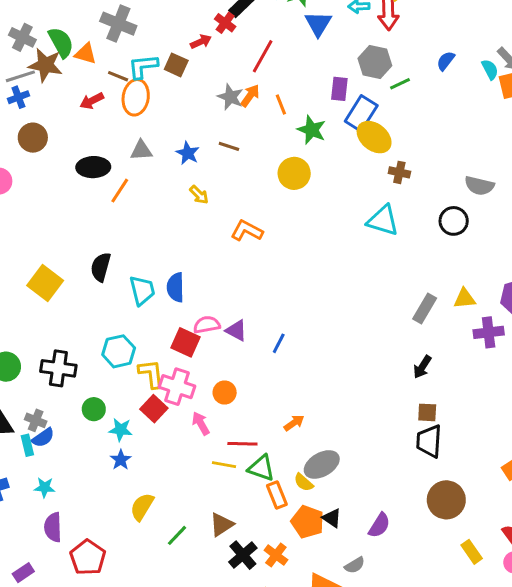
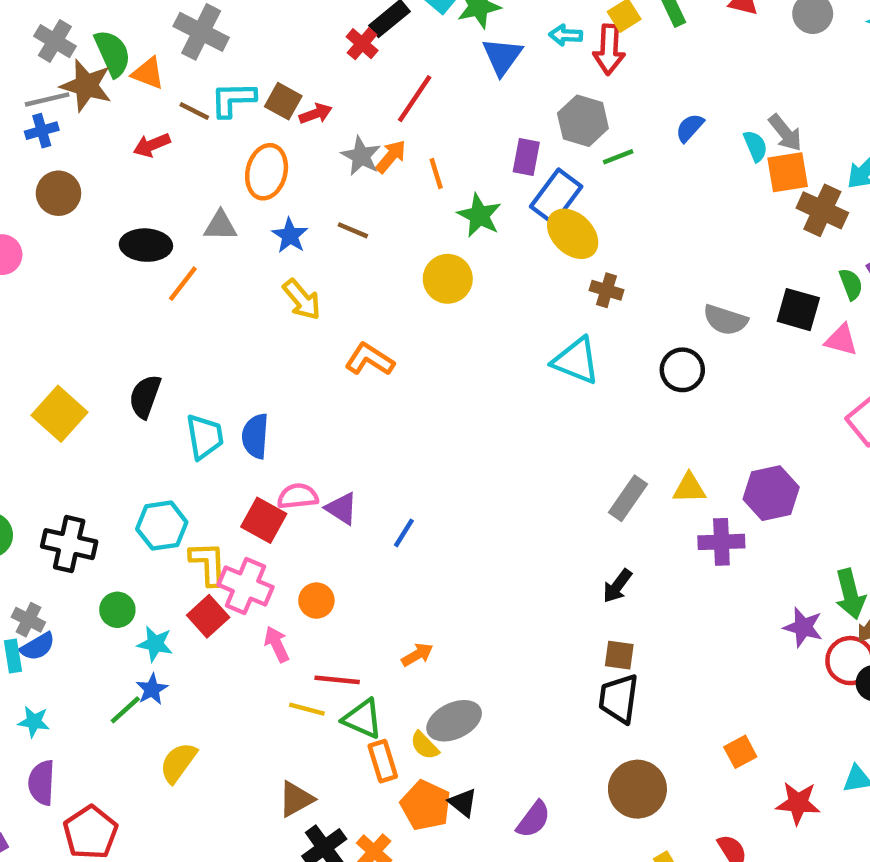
red arrow: (201, 42) -> (316, 114), moved
orange ellipse: (136, 97) -> (267, 172), moved
yellow arrow: (199, 195) -> (302, 300), size x1.4
green line: (177, 535) -> (125, 710), moved

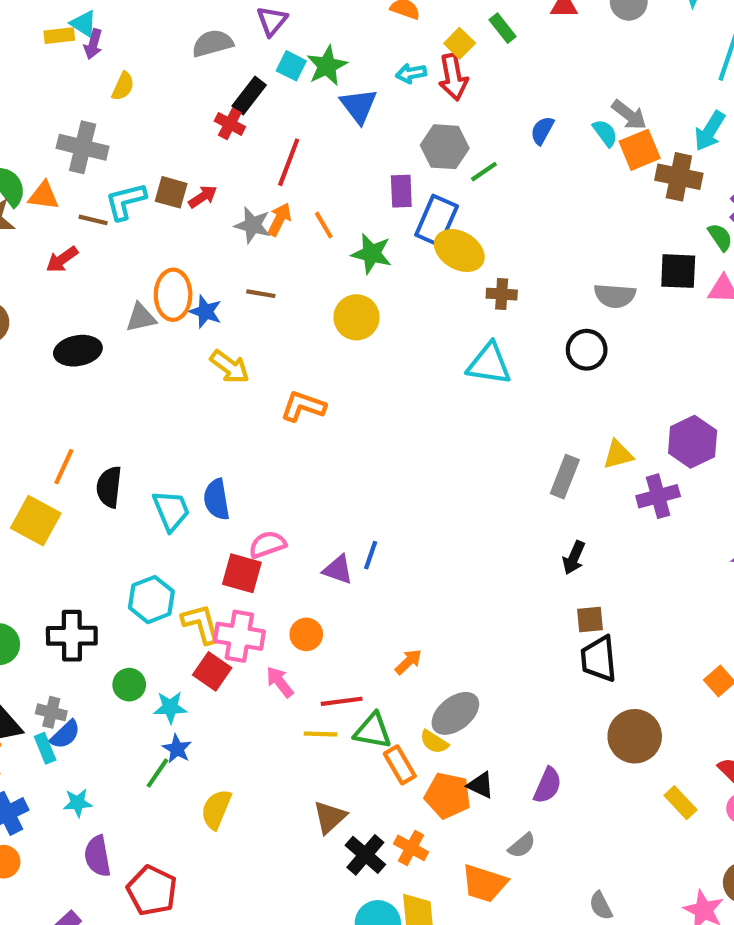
orange ellipse: (267, 172) -> (173, 295), moved
orange line: (183, 284) -> (64, 467), moved
purple triangle: (342, 508) -> (338, 570), moved

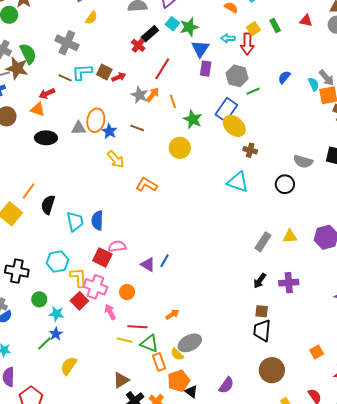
purple rectangle: (401, 191) -> (206, 69), moved
orange triangle: (44, 196) -> (38, 109), moved
purple cross: (658, 496) -> (289, 283), moved
black triangle: (481, 785) -> (191, 392), moved
orange pentagon: (448, 796) -> (179, 381), turned 30

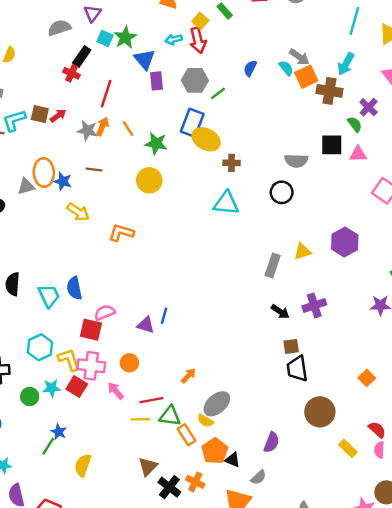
black arrow: (260, 281) -> (280, 312), turned -77
cyan star: (56, 314) -> (52, 388), moved

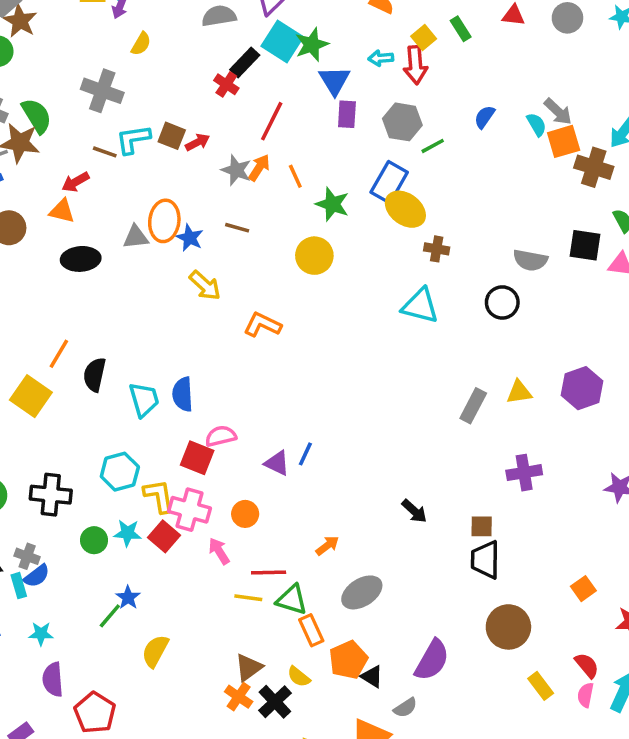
cyan square: (105, 38) -> (282, 42), size x1.6
black arrow: (280, 312) -> (414, 511), moved
yellow semicircle: (205, 421) -> (299, 677), moved
purple semicircle: (271, 442) -> (432, 660), size x1.4
orange cross: (195, 482) -> (239, 697), moved

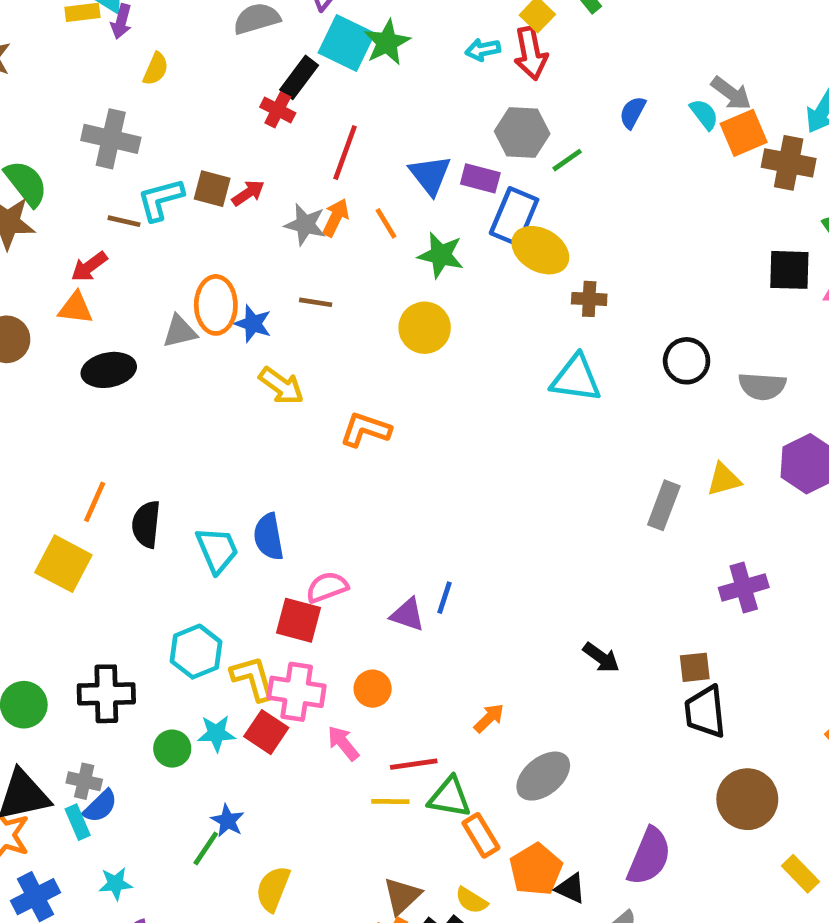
blue triangle: (335, 80) -> (430, 175), moved
purple rectangle: (347, 114) -> (480, 178), moved, turned -72
gray semicircle: (530, 260) -> (762, 386), moved

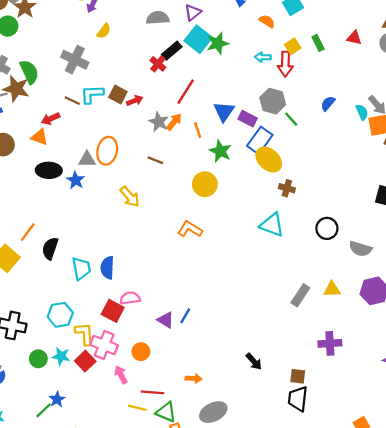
green line: (567, 160) -> (291, 119), turned 70
blue star: (253, 324) -> (76, 180), moved
orange L-shape: (365, 430) -> (190, 229), moved
orange arrow: (489, 718) -> (194, 378), turned 35

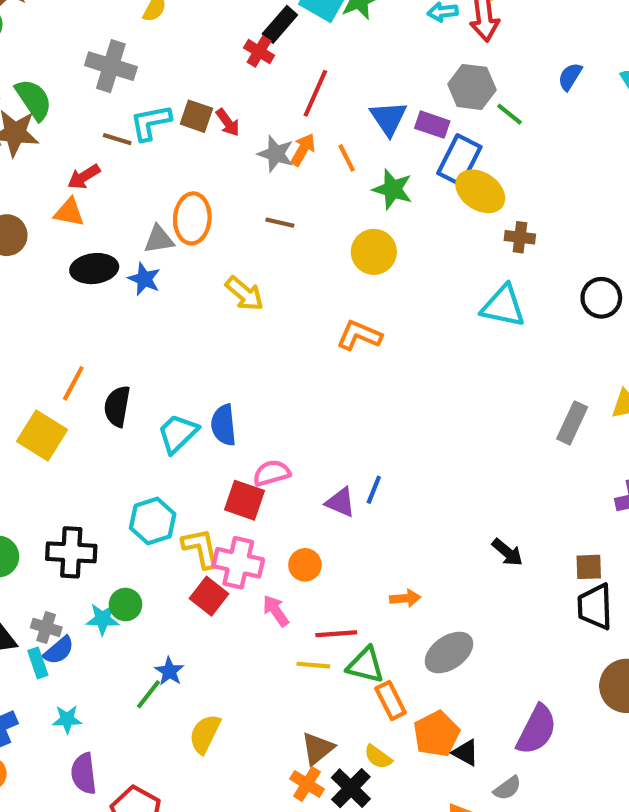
red arrow: (135, 101) -> (228, 122), turned 84
cyan trapezoid: (81, 268) -> (178, 433), turned -115
cyan star: (61, 356) -> (103, 619), moved

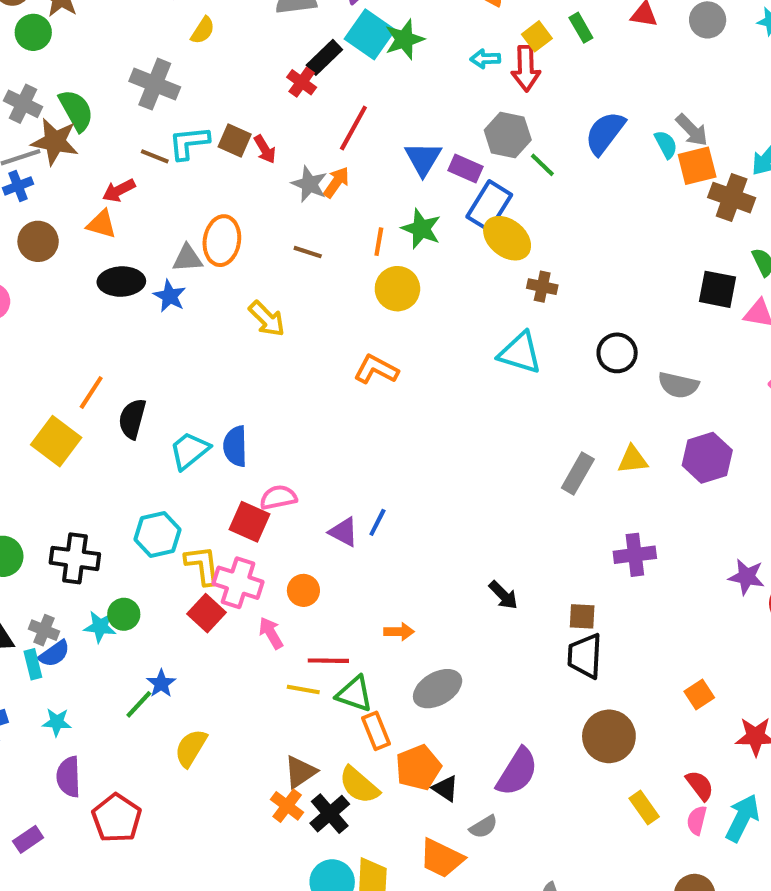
blue semicircle: (570, 77) -> (605, 133), size x1.6
orange line: (347, 158) -> (379, 242), moved, turned 32
yellow semicircle: (378, 757) -> (359, 785), size x1.5

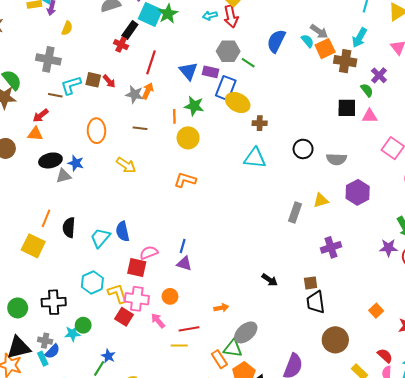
gray triangle: (187, 258) -> (64, 176), moved
blue line: (377, 522) -> (183, 246), moved
green triangle: (354, 694) -> (233, 348), moved

